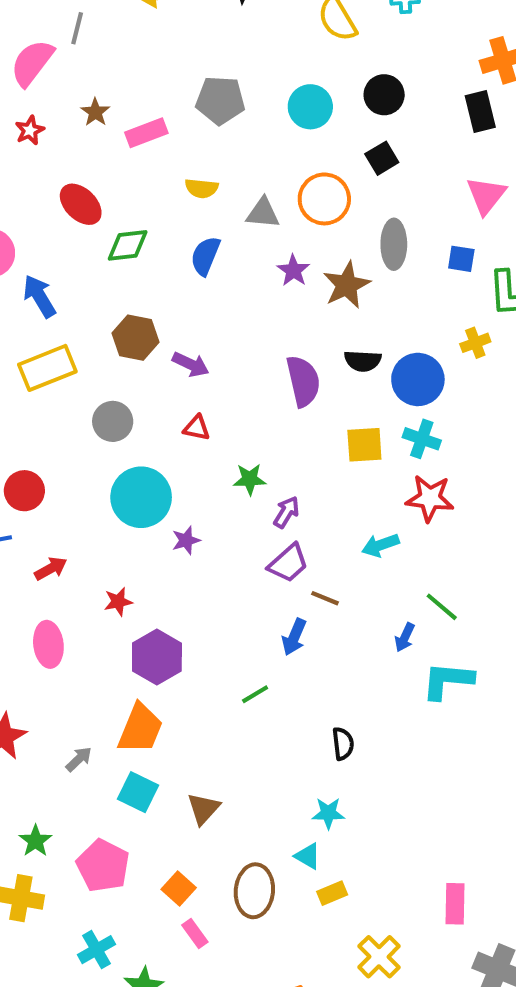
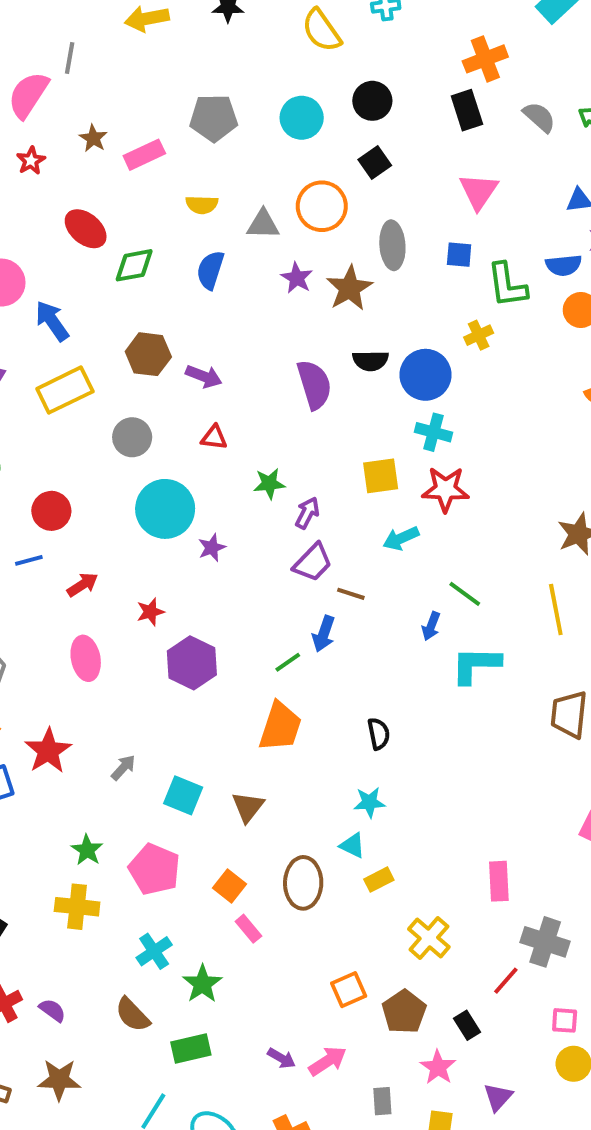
yellow square: (364, 445) -> (381, 476), moved
green line: (255, 694) -> (288, 662), moved
orange trapezoid: (140, 729) -> (280, 727), moved

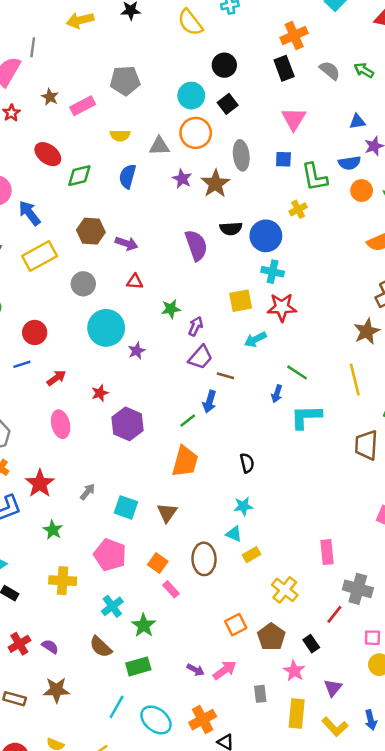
cyan circle: (302, 118) -> (191, 96), moved
green star: (87, 850) -> (53, 530), moved

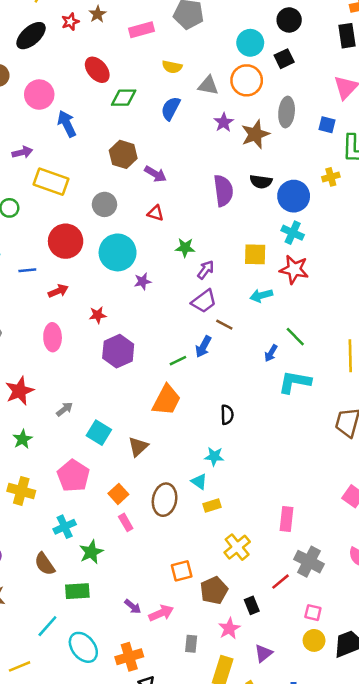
brown star: (50, 97) -> (98, 14), moved
yellow rectangle: (40, 256) -> (51, 182), moved, turned 36
red circle: (35, 332) -> (66, 241), moved, size x1.4

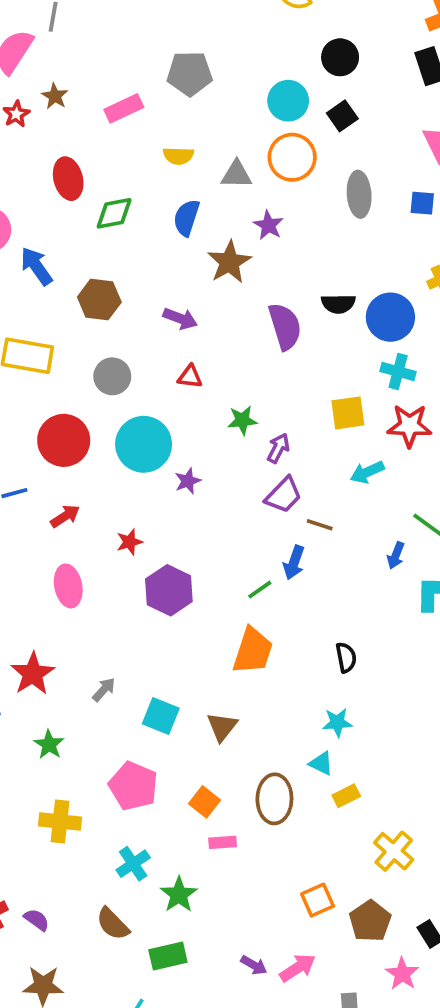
red ellipse: (97, 70) -> (68, 179), turned 36
brown star: (255, 134) -> (229, 262), moved
brown hexagon: (123, 154) -> (99, 300), moved
pink rectangle: (126, 522) -> (223, 842), turned -54

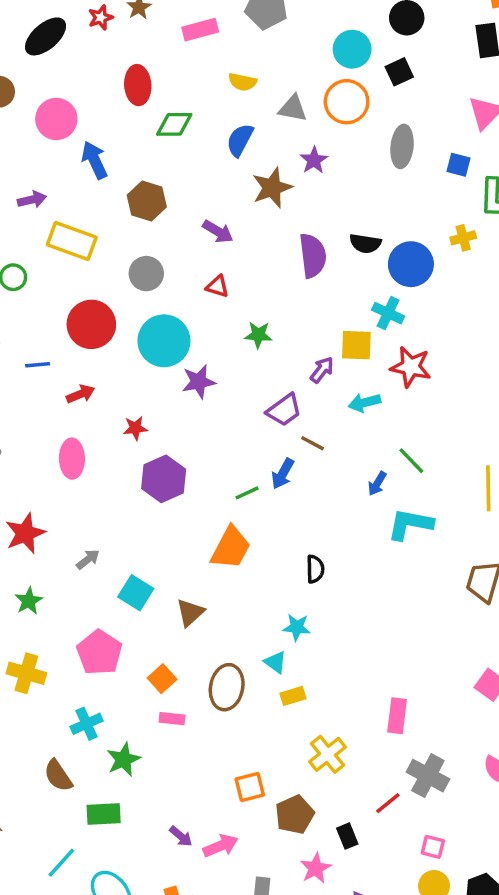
cyan cross: (398, 372) -> (388, 313), moved
purple arrow: (278, 448) -> (322, 370), moved
purple star: (188, 481) -> (199, 382), size x1.4

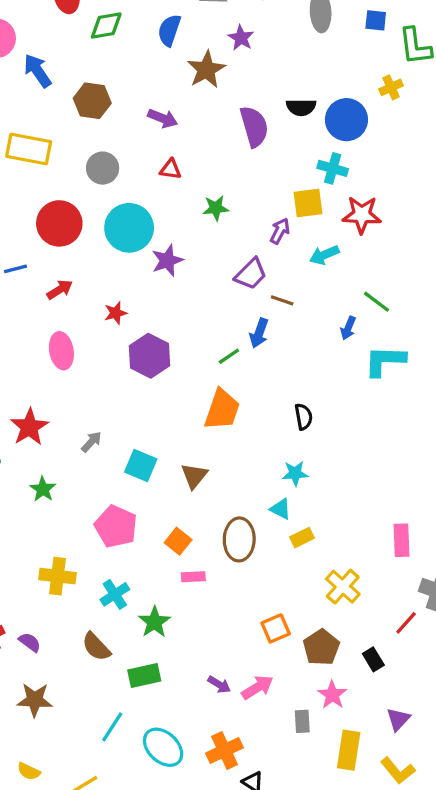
yellow cross: (26, 673) -> (58, 576), moved
pink star: (316, 868) -> (332, 695), moved

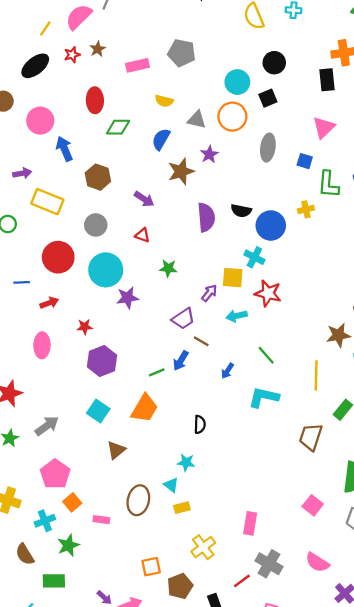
blue arrow: (348, 328) -> (227, 371), moved
gray arrow: (91, 442) -> (47, 426), moved, size x1.5
cyan square: (141, 465) -> (98, 411), moved
orange square: (178, 541) -> (72, 502), moved

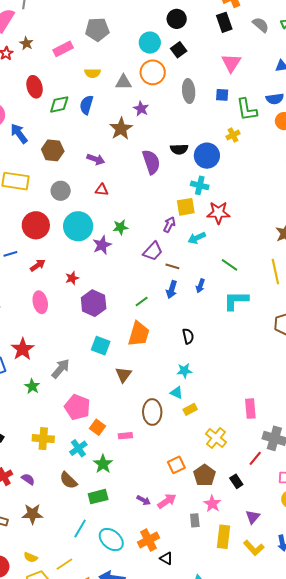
blue semicircle: (161, 139) -> (86, 105), moved
green star: (168, 268) -> (120, 227), moved
blue arrow: (181, 361) -> (172, 290), moved

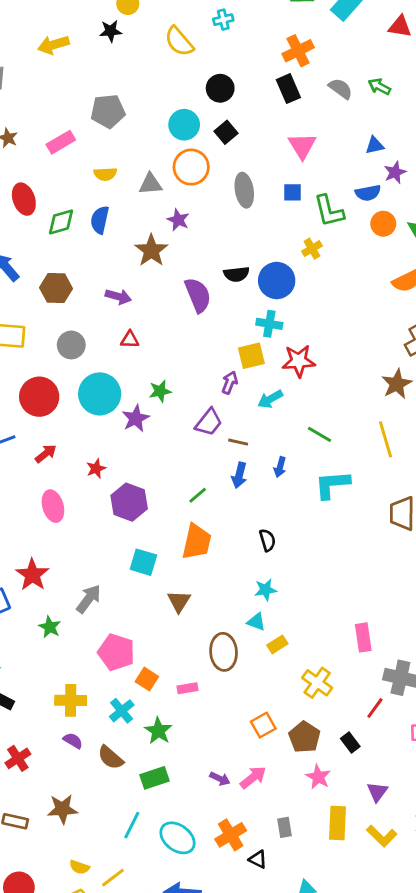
purple semicircle: (28, 479) -> (73, 741), moved
gray rectangle: (195, 520) -> (285, 827), moved
yellow semicircle: (31, 557) -> (79, 867), moved

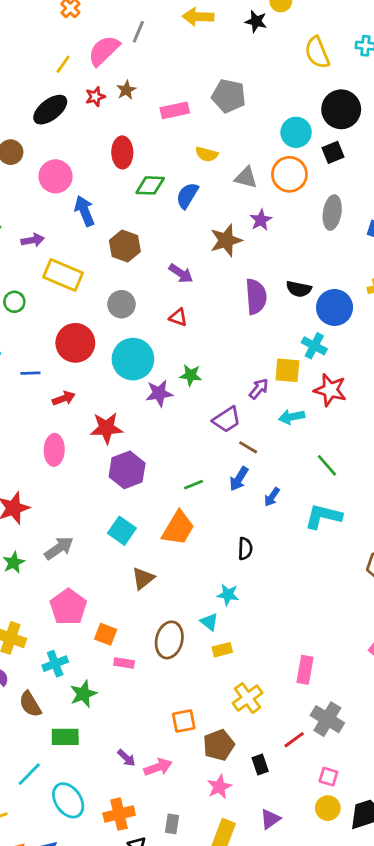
black circle: (220, 88) -> (341, 109), size x1.4
blue arrow: (280, 467) -> (272, 497), moved
red star: (96, 468) -> (106, 428), size x1.6
orange square: (147, 679) -> (106, 634), moved, turned -30

